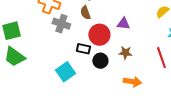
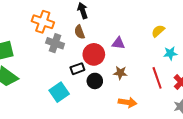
black rectangle: (83, 49) -> (77, 69), turned -32

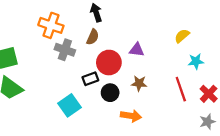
brown semicircle: (80, 32) -> (93, 37), turned -136
orange arrow: (127, 102) -> (131, 116), moved

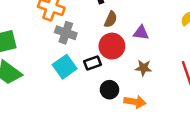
brown semicircle: (93, 37) -> (111, 19), moved
black circle: (110, 93) -> (109, 90), moved
cyan square: (70, 105) -> (65, 67), moved

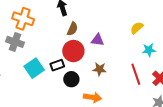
gray cross: (66, 33) -> (15, 42), moved
black circle: (109, 90) -> (71, 79), moved

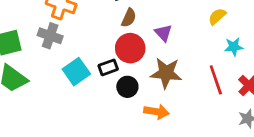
purple triangle: (98, 40) -> (163, 33), turned 40
brown star: (100, 69) -> (166, 73), size x1.6

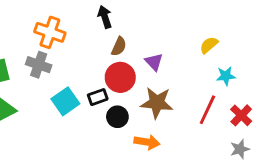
red line: (216, 80) -> (207, 110), turned 44

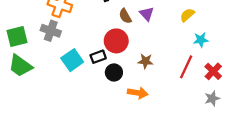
brown semicircle: (119, 46) -> (125, 16), moved, turned 126
purple triangle: (154, 62) -> (147, 14), moved
brown star: (157, 103) -> (146, 61), size x0.6

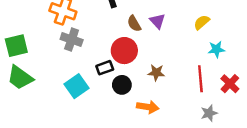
gray cross: (51, 31) -> (72, 39), moved
cyan square: (72, 60) -> (76, 86), moved
red line: (186, 67) -> (200, 79), turned -30
gray star: (212, 98) -> (209, 113), moved

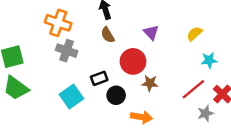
brown semicircle: (134, 24) -> (108, 35), moved
red circle: (124, 51) -> (133, 61), moved
red line: (200, 79) -> (193, 89), turned 55
gray star: (209, 113) -> (205, 113), moved

